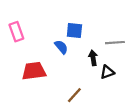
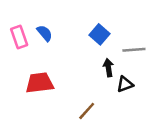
blue square: (74, 30) -> (99, 34), moved, turned 35
blue semicircle: (61, 47) -> (45, 33), moved

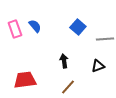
black arrow: (108, 68) -> (64, 61), moved
red trapezoid: (40, 83) -> (25, 80), moved

